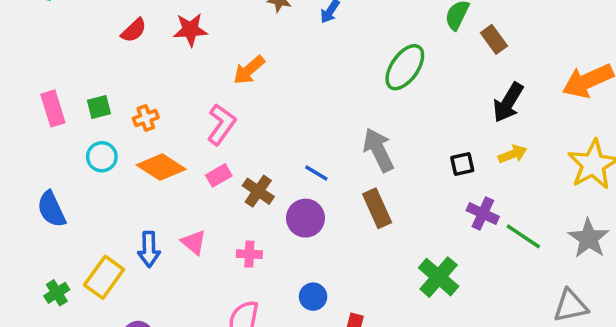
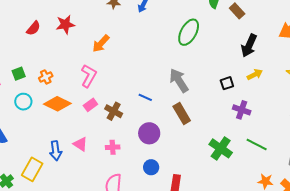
purple circle: (305, 218) -> (149, 133), moved
green line: (523, 236) -> (257, 144), moved

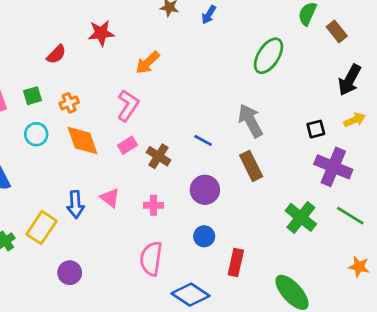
red semicircle: (33, 28) -> (56, 54), moved
orange diamond: (57, 104) -> (83, 140), turned 40
purple cross: (242, 110) -> (333, 167), size x1.5

